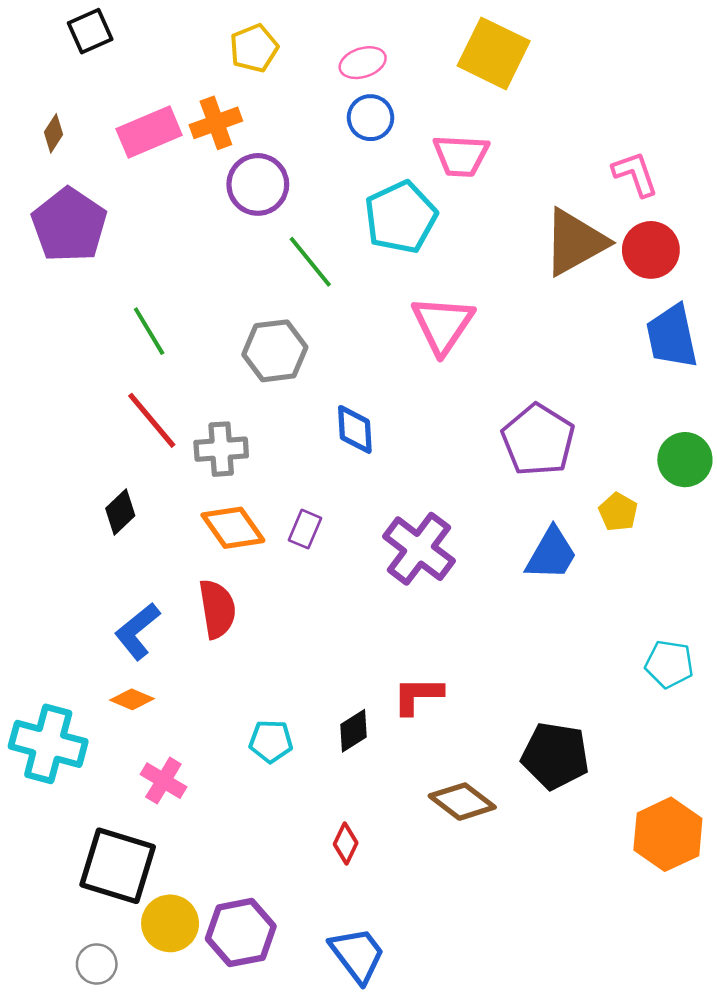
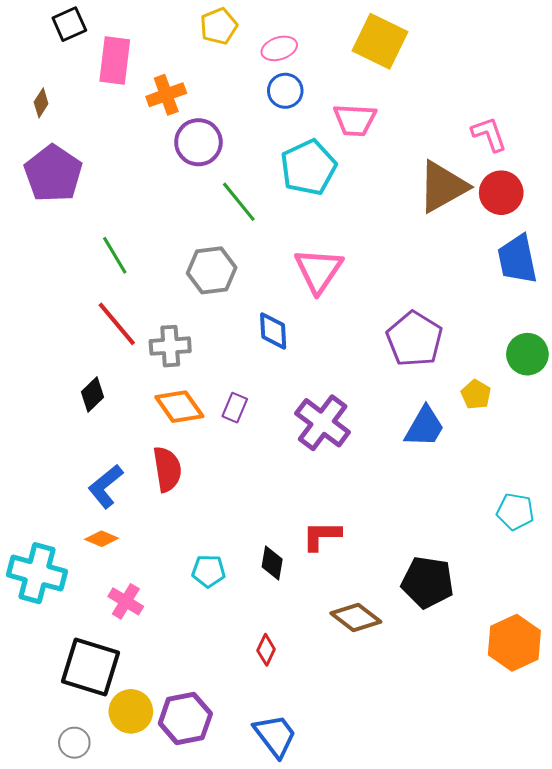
yellow pentagon: (254, 48) -> (219, 26), moved
pink rectangle: (149, 132) -> (115, 60), moved, turned -60
pink triangle: (443, 325) -> (319, 270), moved
black diamond: (353, 731) -> (272, 563), turned -48

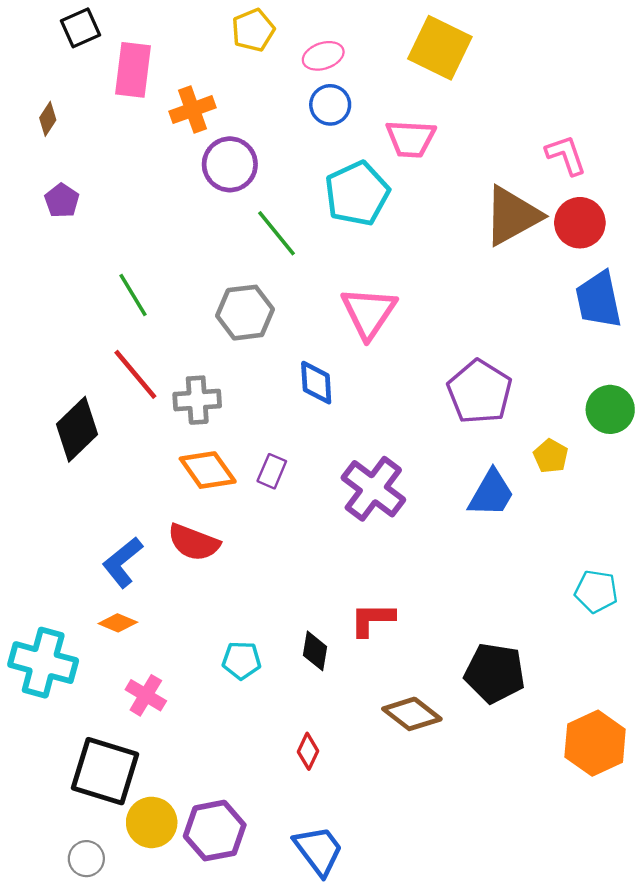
purple pentagon: (53, 174) -> (62, 201), size x0.5
black diamond: (93, 395) -> (77, 429), moved, size x1.6
red semicircle: (167, 469) -> (194, 542), turned 120

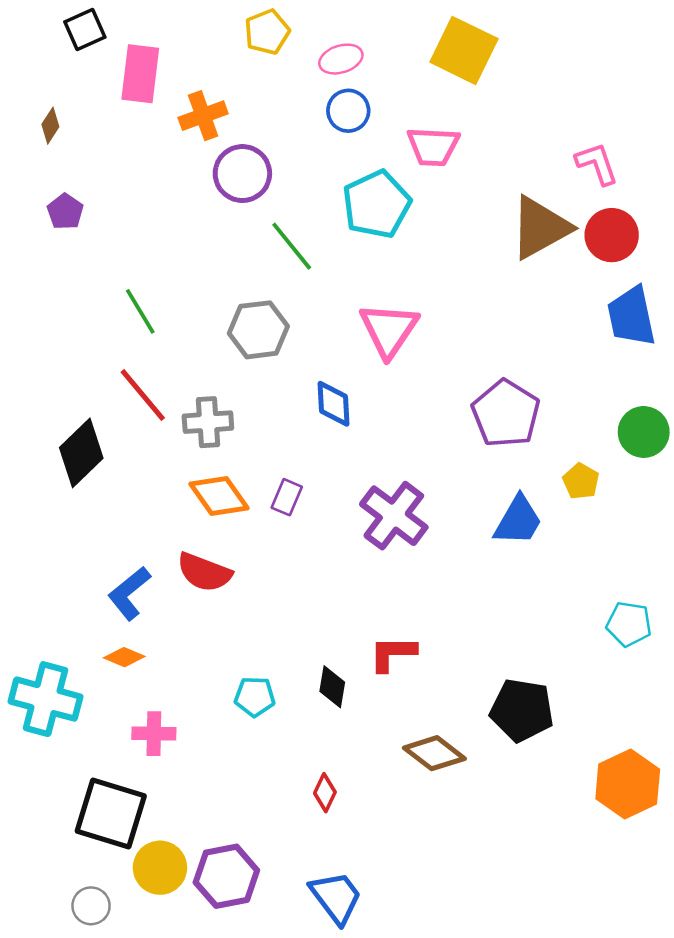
pink cross: (146, 695) -> (154, 734), turned -30

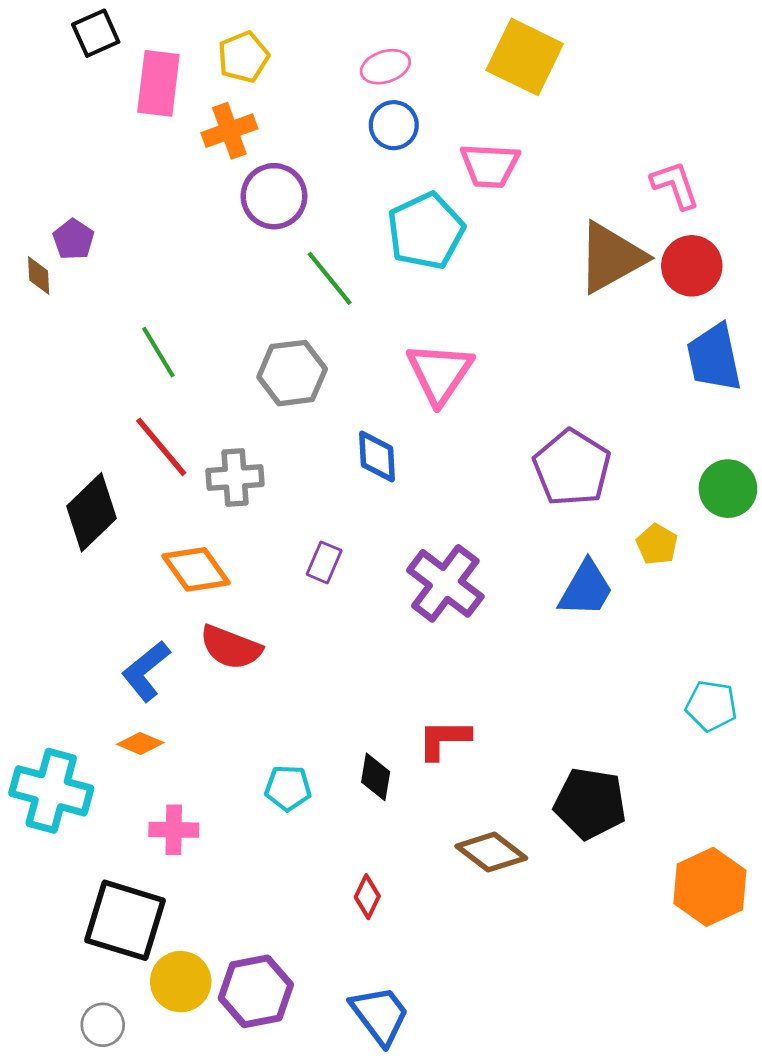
yellow pentagon: (267, 32) -> (243, 57), moved
brown diamond: (50, 126) -> (39, 276), moved, turned -36
orange diamond: (219, 496) -> (196, 569), moved

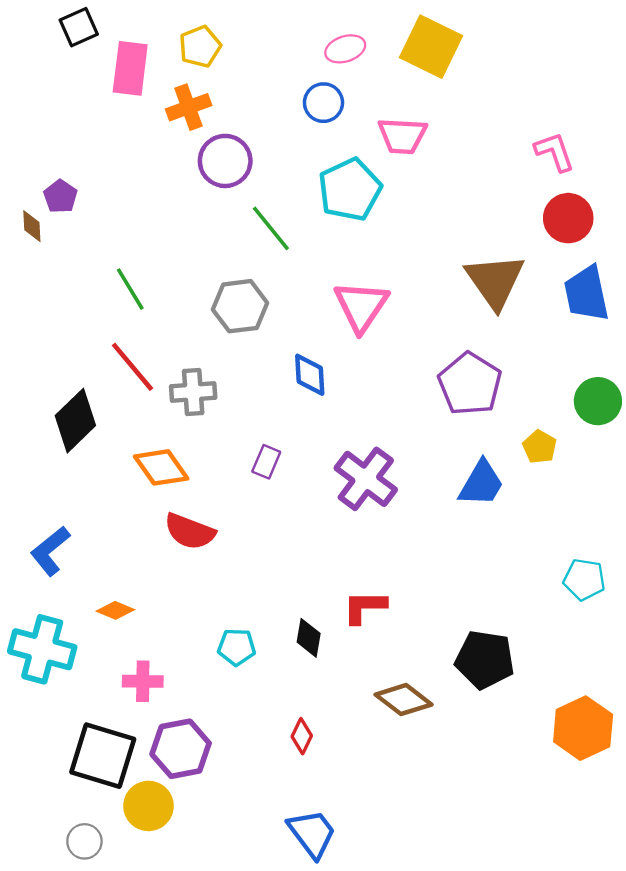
pink ellipse: (385, 67) -> (345, 49), moved
brown triangle: (611, 257) -> (495, 281), moved, turned -36
blue L-shape: (146, 671) -> (50, 551), moved
purple hexagon: (256, 991) -> (181, 749), moved

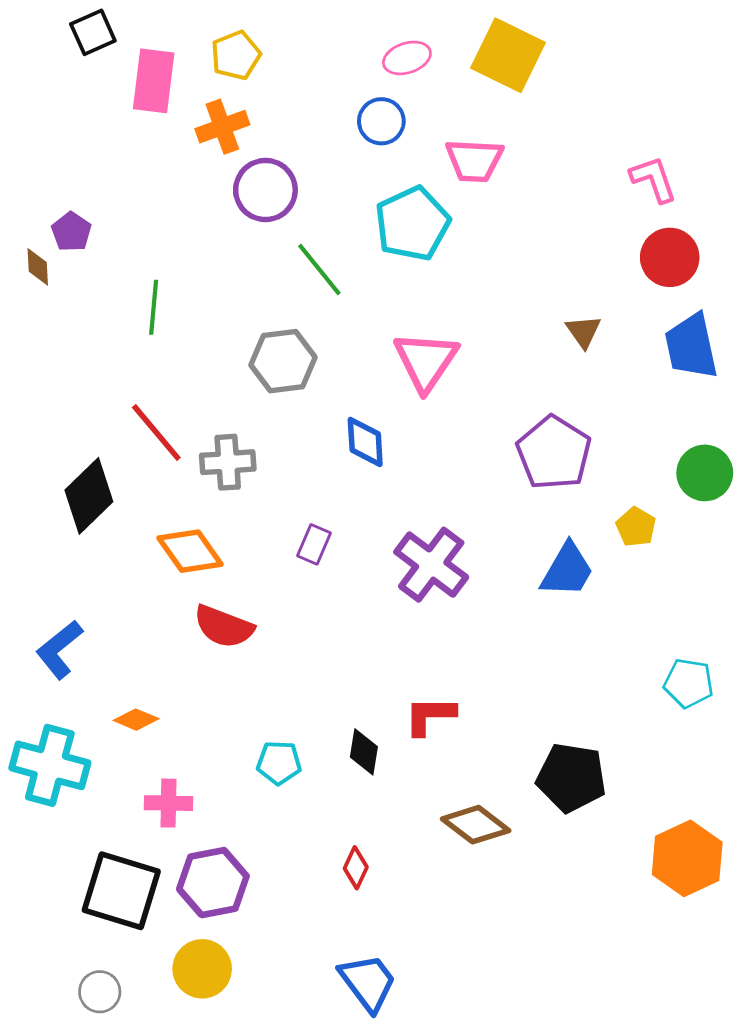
brown triangle: (495, 281) -> (583, 331), size x0.5
green line: (130, 289) -> (154, 307), moved, turned 36
yellow circle: (149, 806) -> (202, 969), moved

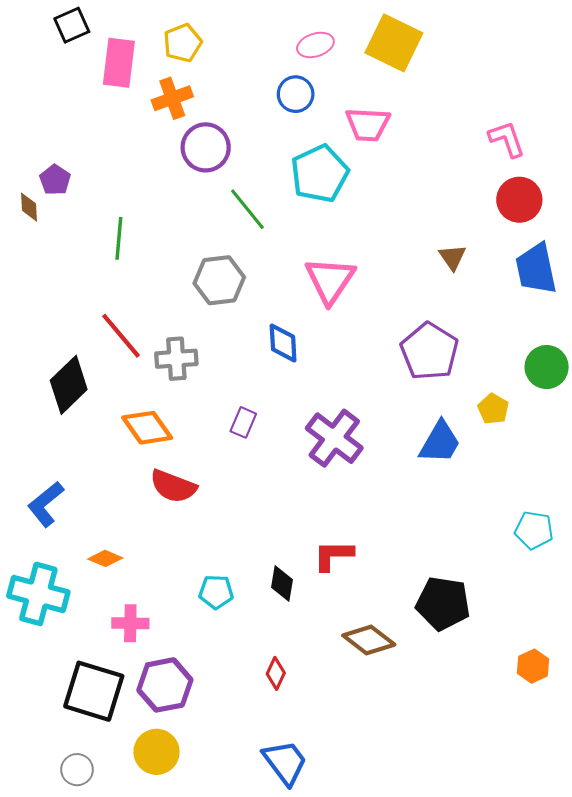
orange hexagon: (687, 858) -> (533, 666), size x0.6

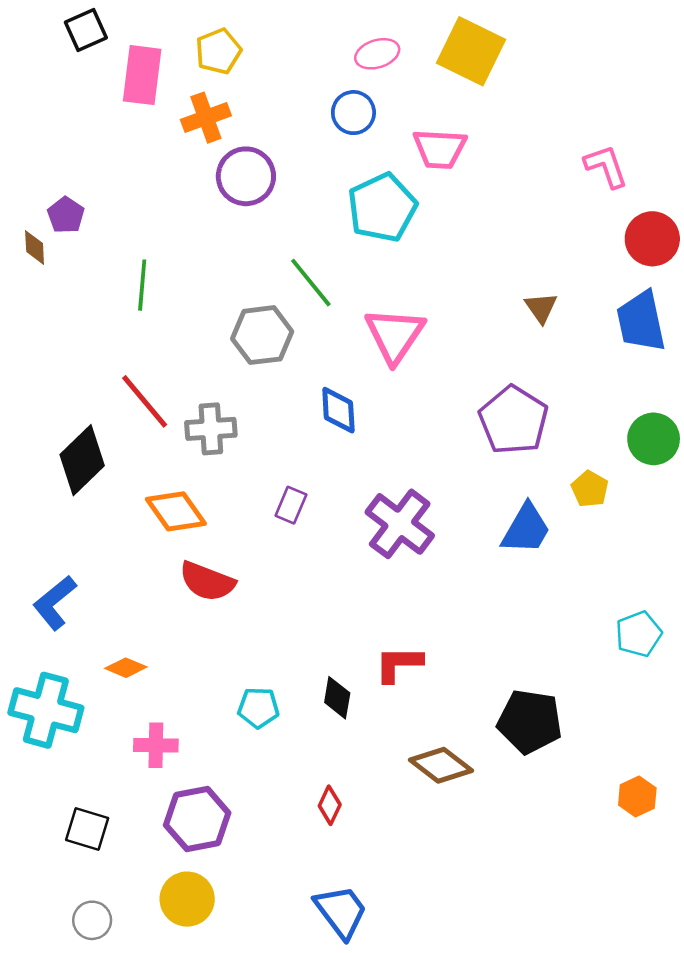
red circle: (519, 200) -> (652, 239), moved
green line: (247, 209) -> (311, 283), moved
cyan pentagon: (534, 530) -> (639, 634), turned -30
black square: (94, 691) -> (87, 829), moved, size x0.6

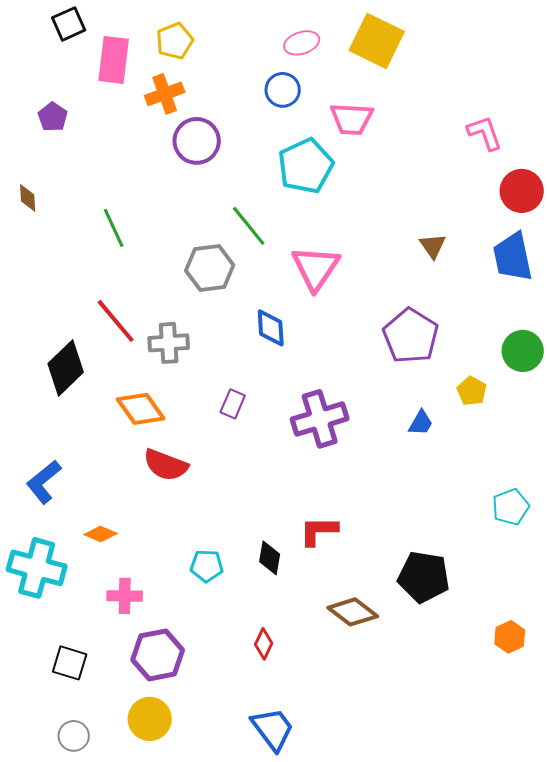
purple pentagon: (66, 215) -> (53, 117), moved
green line: (142, 285) -> (114, 228), turned -30
purple cross: (400, 524) -> (320, 419), turned 36
blue trapezoid: (526, 529) -> (421, 423), size x0.6

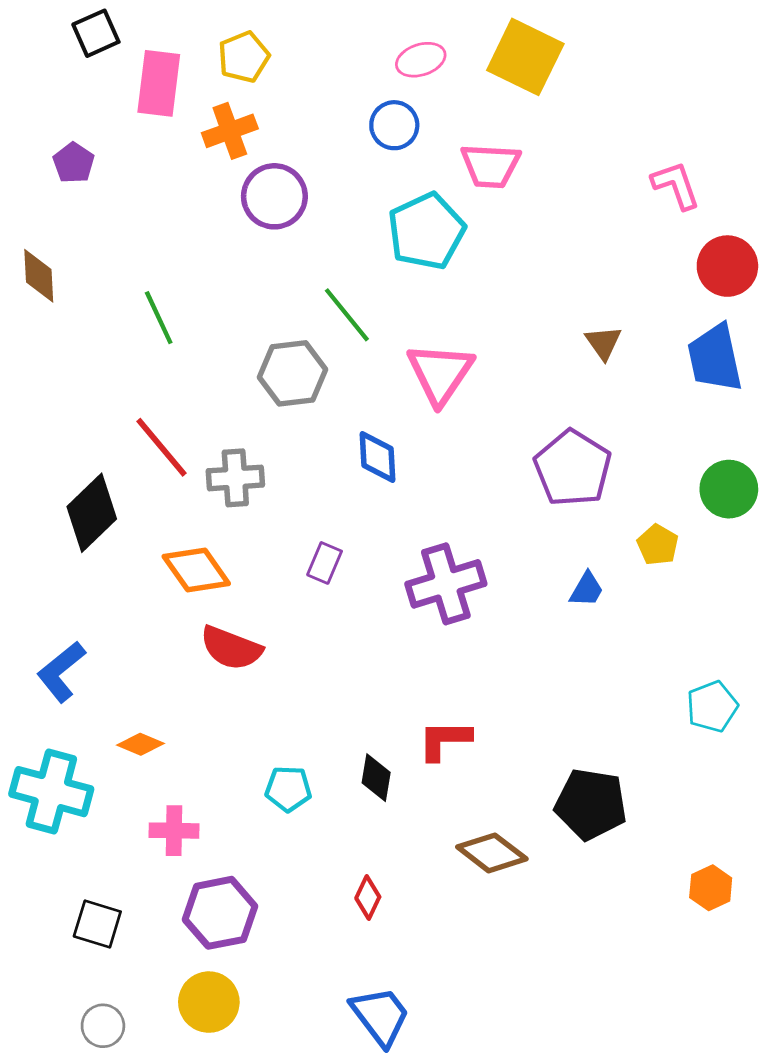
brown diamond: (28, 198) -> (39, 276), size x1.4

